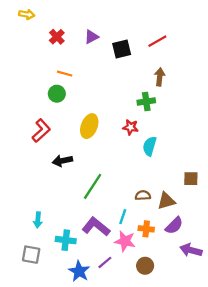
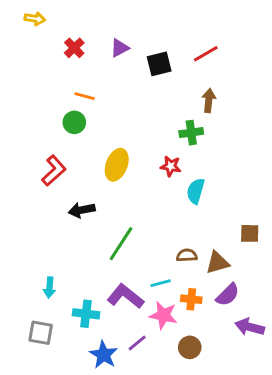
cyan line: (123, 217) -> (161, 283), turned 56

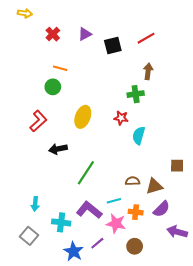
gray square: (41, 333) -> (29, 236), turned 30

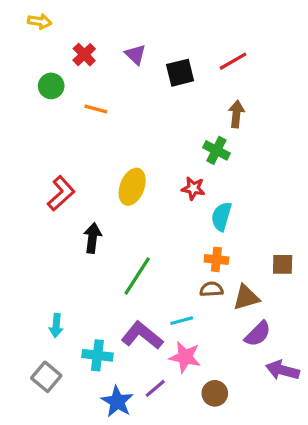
purple triangle: (85, 34) -> (135, 55), turned -48
green circle: (53, 87) -> (51, 86), moved
green cross: (136, 94) -> (216, 150), turned 35
black arrow: (58, 149) -> (92, 238), turned 108
orange cross: (136, 212) -> (216, 259), moved

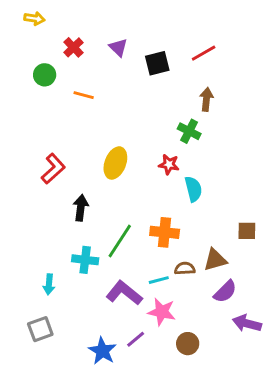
cyan semicircle: (221, 216) -> (193, 189), turned 150
orange cross: (216, 259) -> (165, 232), moved, size x1.4
brown semicircle: (211, 289) -> (185, 268), moved
cyan cross: (97, 355) -> (85, 260), moved
gray square: (46, 377) -> (40, 329), turned 30

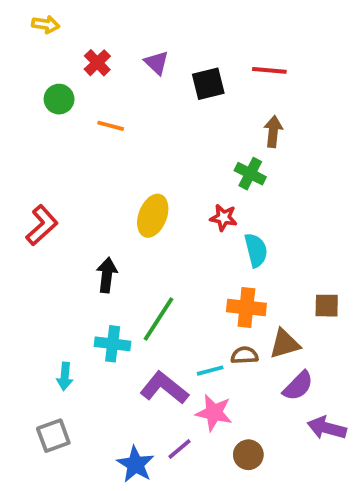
red line: (204, 53) -> (269, 70), turned 35
red L-shape: (53, 169) -> (42, 225), moved
orange cross: (165, 232) -> (246, 307), moved

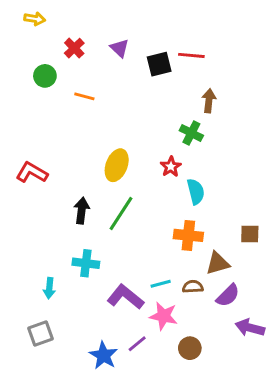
red line: (269, 70) -> (191, 55), moved
red star: (223, 218) -> (171, 167), turned 30
red L-shape: (42, 225) -> (32, 173), turned -108
green line: (158, 319) -> (121, 213), moved
brown semicircle: (245, 355) -> (193, 287), moved

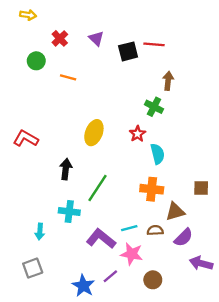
green line: (121, 213) -> (97, 188), moved

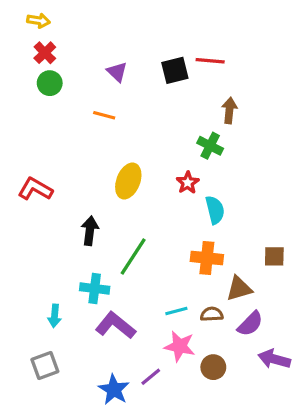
red cross: (60, 38) -> (45, 53), moved
purple triangle: (96, 38) -> (117, 72), moved
orange line: (68, 77) -> (104, 115), moved
purple L-shape: (101, 239) -> (115, 325), moved
brown circle: (153, 280) -> (213, 367), moved

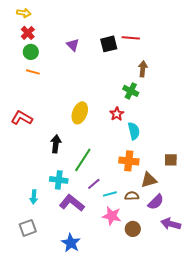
orange line: (104, 115) -> (33, 72), moved
purple line: (151, 377) -> (94, 184), moved

